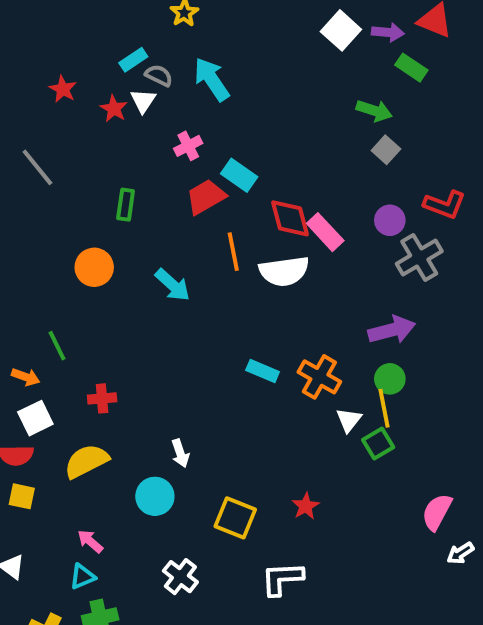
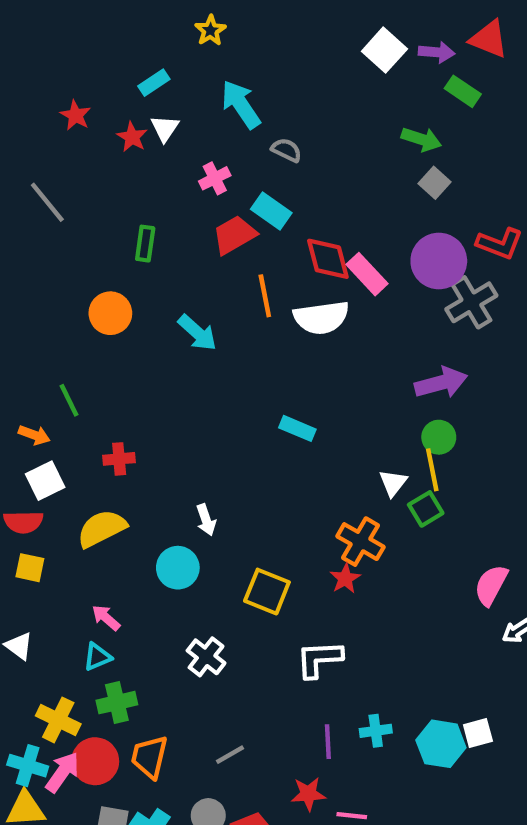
gray semicircle: (159, 75) -> (287, 150), moved
purple circle: (390, 220) -> (439, 261), size x1.6
orange cross: (319, 377) -> (360, 542), moved

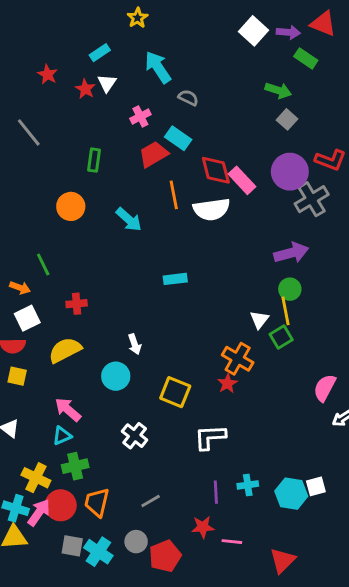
cyan rectangle: (297, 428) -> (175, 279), moved, turned -30
pink arrow: (106, 618) -> (68, 410), size x1.4

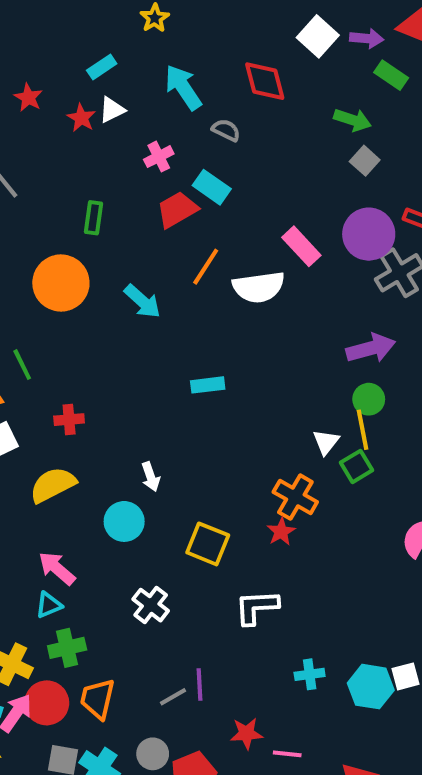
white triangle: (107, 83) -> (112, 110), turned 30
red diamond: (216, 170) -> (265, 81), moved
orange line: (174, 195) -> (206, 267), turned 44
orange circle: (71, 206) -> (61, 283), size x1.4
purple line: (216, 492) -> (200, 685), moved

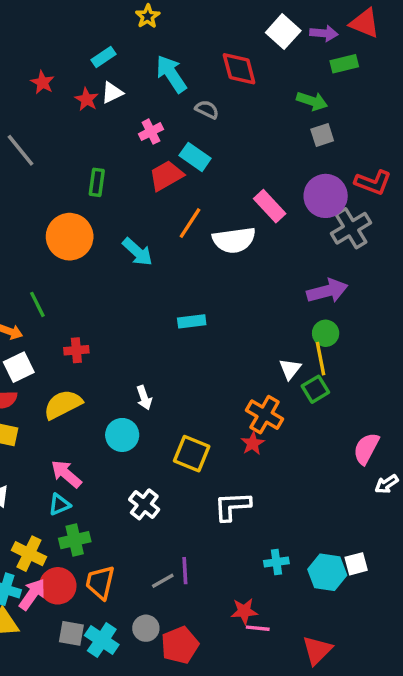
green rectangle: (391, 75) -> (344, 64), turned -48
gray square: (365, 161) -> (322, 135), turned 30
red star: (246, 733) -> (244, 611), moved

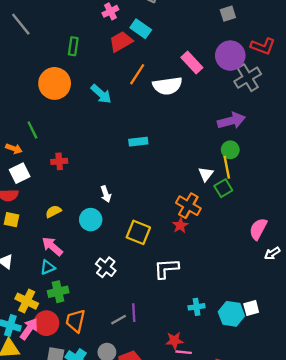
yellow semicircle: (63, 404) -> (53, 211), moved, size x0.6

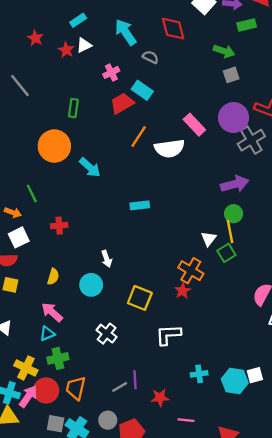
cyan arrow: (101, 94) -> (90, 167), moved
yellow semicircle: (53, 211) -> (53, 277), turned 133
red star: (174, 341) -> (160, 398), moved

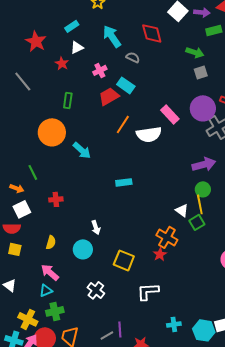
red star: (35, 38) -> (36, 41), size x1.5
red star: (66, 50) -> (62, 63), moved
white triangle: (209, 239) -> (182, 210), turned -32

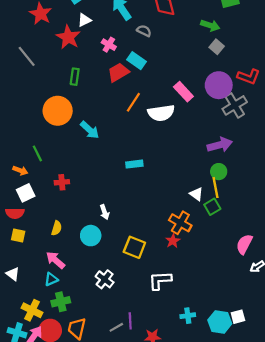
red star: (62, 63) -> (68, 37), size x1.6
pink cross: (100, 70) -> (109, 45), turned -32
gray square: (201, 72) -> (217, 47), turned -32

